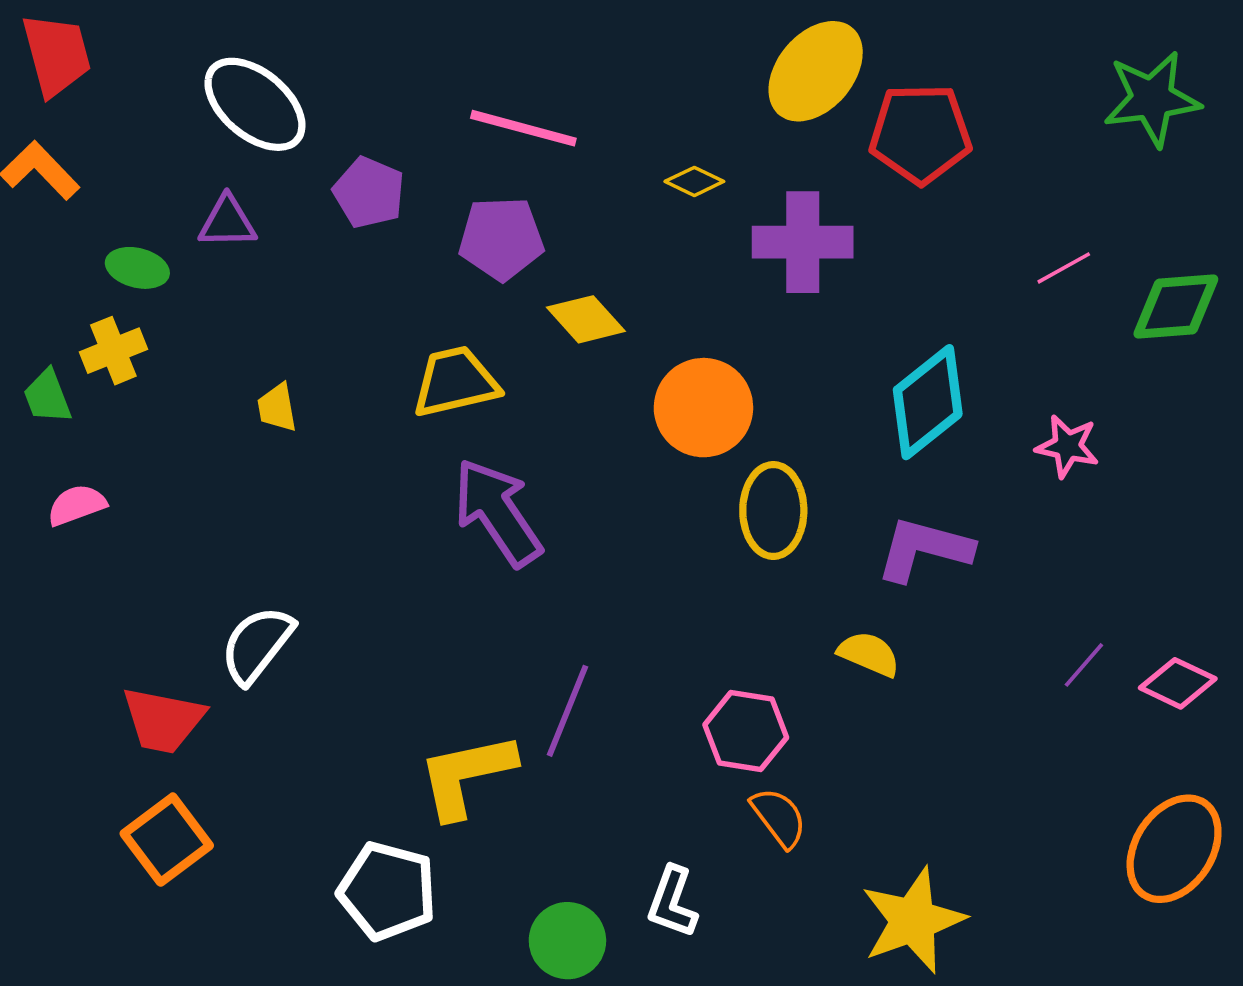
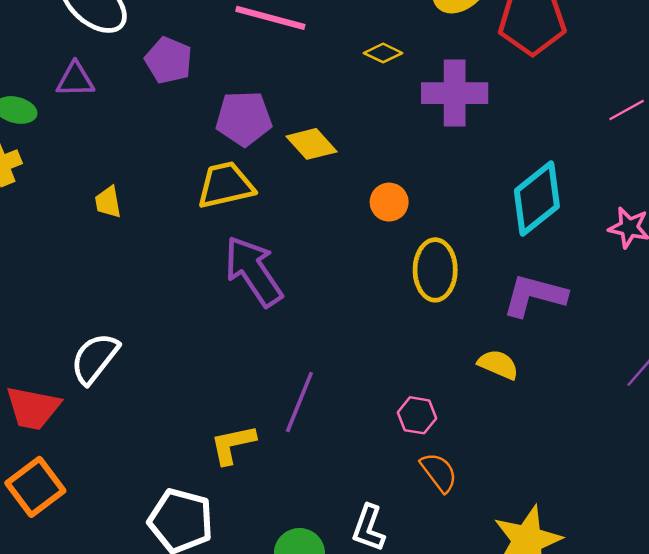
purple pentagon: (501, 238) -> (244, 118), moved
orange circle: (703, 408) -> (389, 202), size x0.6
pink hexagon: (746, 731) -> (417, 415), size x0.7
yellow L-shape: (466, 775) -> (233, 444), size x0.7

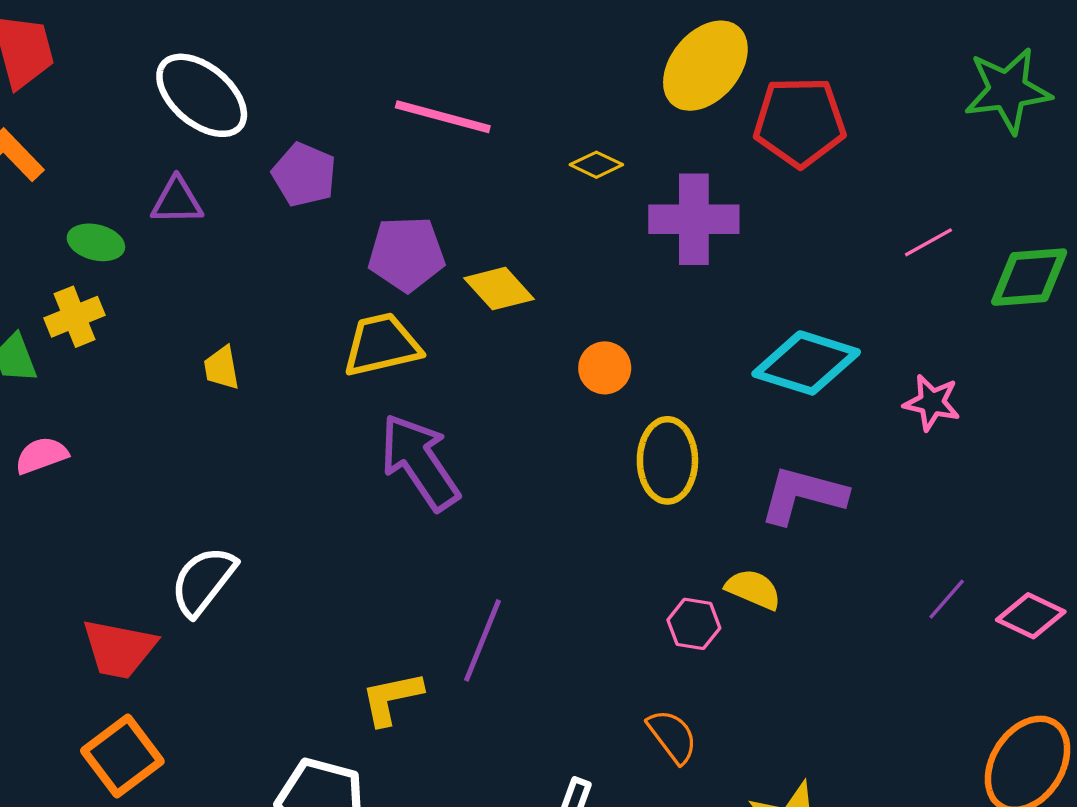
cyan diamond: (537, 198) -> (806, 363), turned 56
pink hexagon: (417, 415) -> (694, 624), moved

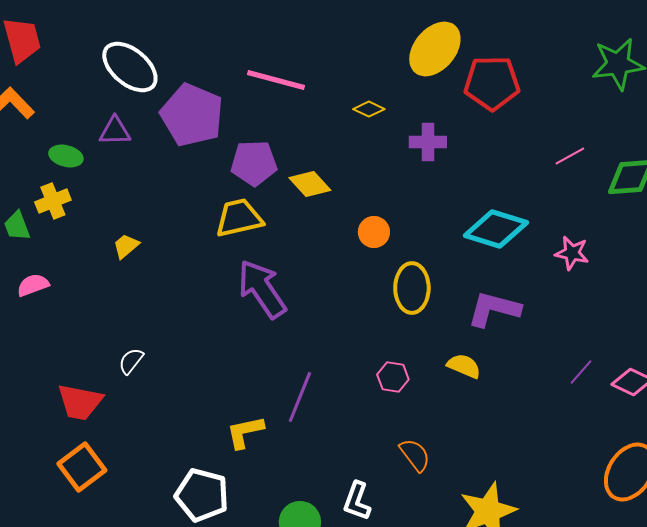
purple pentagon: (304, 175) -> (192, 115), size x1.6
purple cross: (694, 219) -> (428, 142), size x0.7
yellow trapezoid: (221, 368) -> (126, 246), moved, turned 60
white semicircle: (203, 581) -> (131, 361), size x0.6
pink hexagon: (694, 624) -> (393, 377), moved

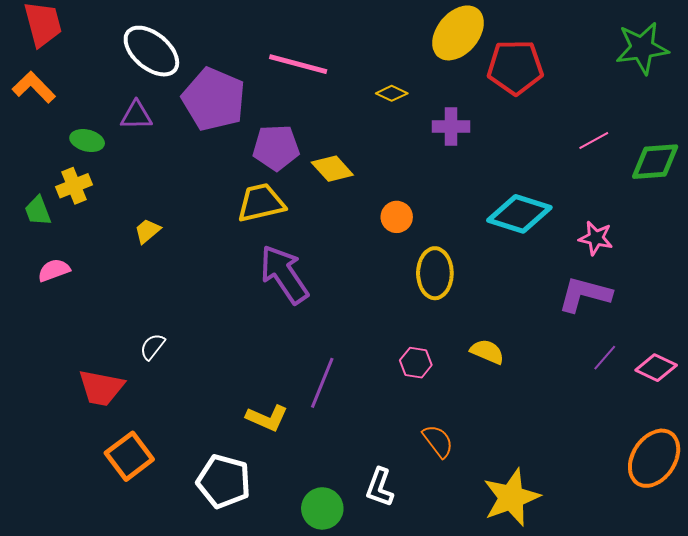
purple L-shape: (494, 309) -> (585, 294), moved
yellow L-shape: (245, 432) -> (267, 418), turned -144
orange square: (82, 467) -> (129, 456), moved

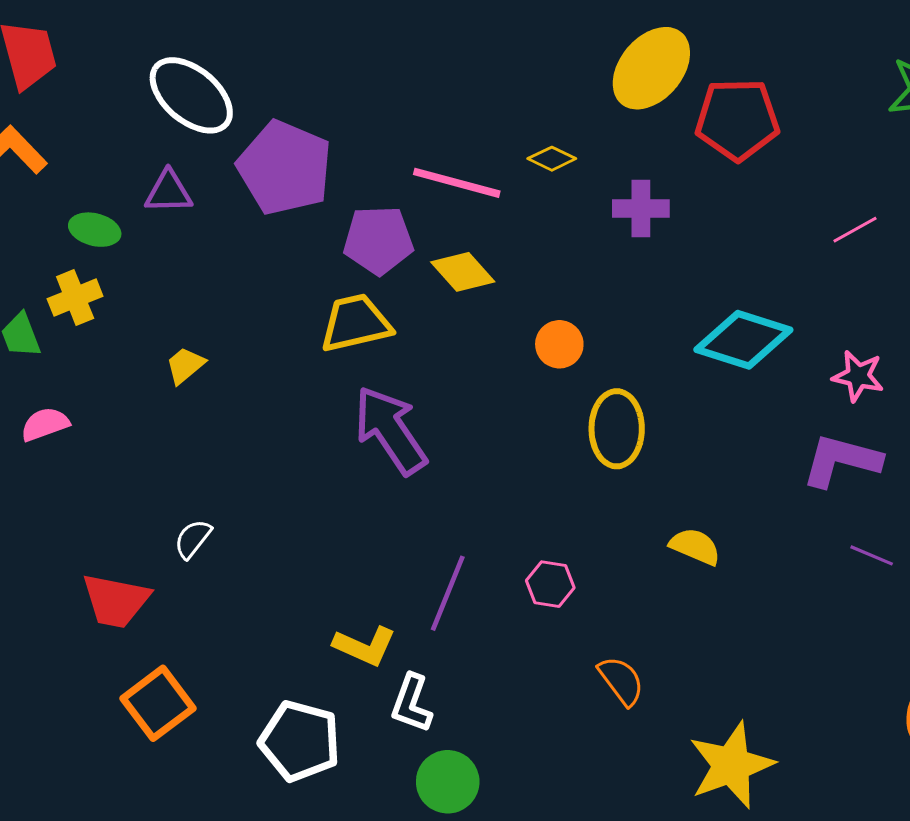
pink line: (298, 64) -> (457, 183), moved
purple line: (605, 358) -> (872, 555), turned 72
pink hexagon: (416, 363) -> (550, 584), moved
white L-shape: (380, 487) -> (411, 703), moved

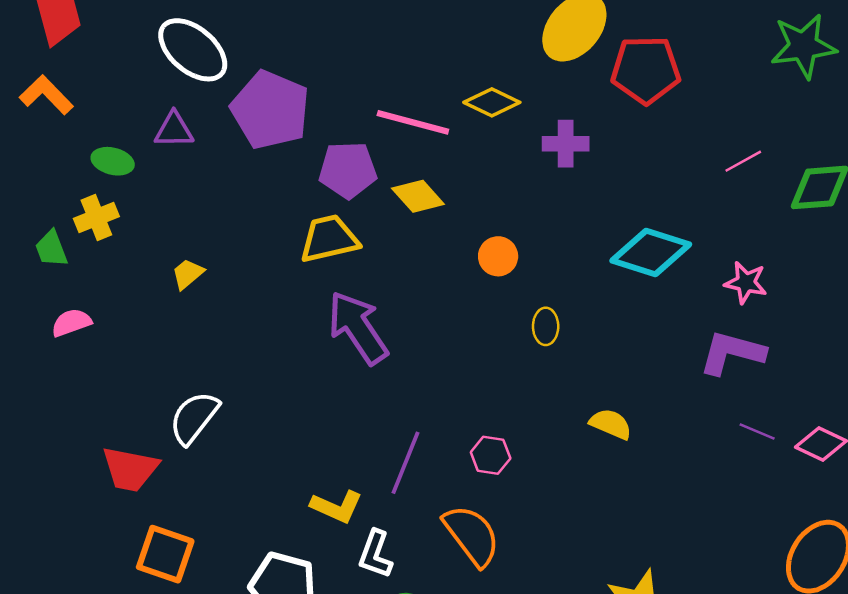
yellow diamond: (552, 159) -> (492, 102), size x1.4
yellow ellipse: (617, 429) -> (546, 326), size x0.6
white semicircle: (193, 539) -> (194, 418), size x1.6
orange semicircle: (621, 681) -> (472, 535), moved, size x1.5
orange square: (158, 703) -> (165, 554), turned -34

